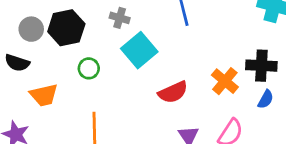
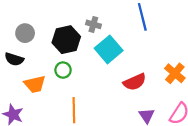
black hexagon: (66, 28) -> (66, 40), moved
green circle: (89, 68) -> (63, 70), moved

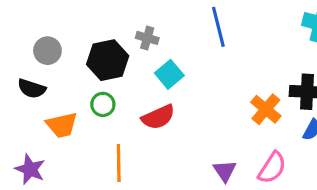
cyan square: (109, 49) -> (169, 74), size x0.7
red semicircle: (135, 82) -> (158, 117), moved

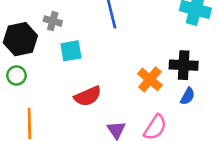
cyan square: (169, 74) -> (71, 51), turned 30
red semicircle: (158, 117) -> (88, 96), moved

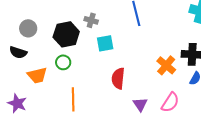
red semicircle: (88, 96) -> (118, 78), turned 120

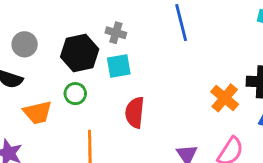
cyan square: (105, 43) -> (119, 66), moved
red semicircle: (118, 78) -> (135, 112), moved

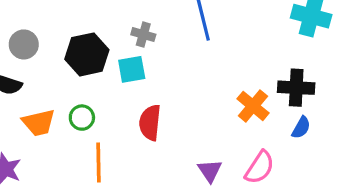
gray cross: (116, 33) -> (143, 34), moved
green circle: (75, 94) -> (82, 118), moved

